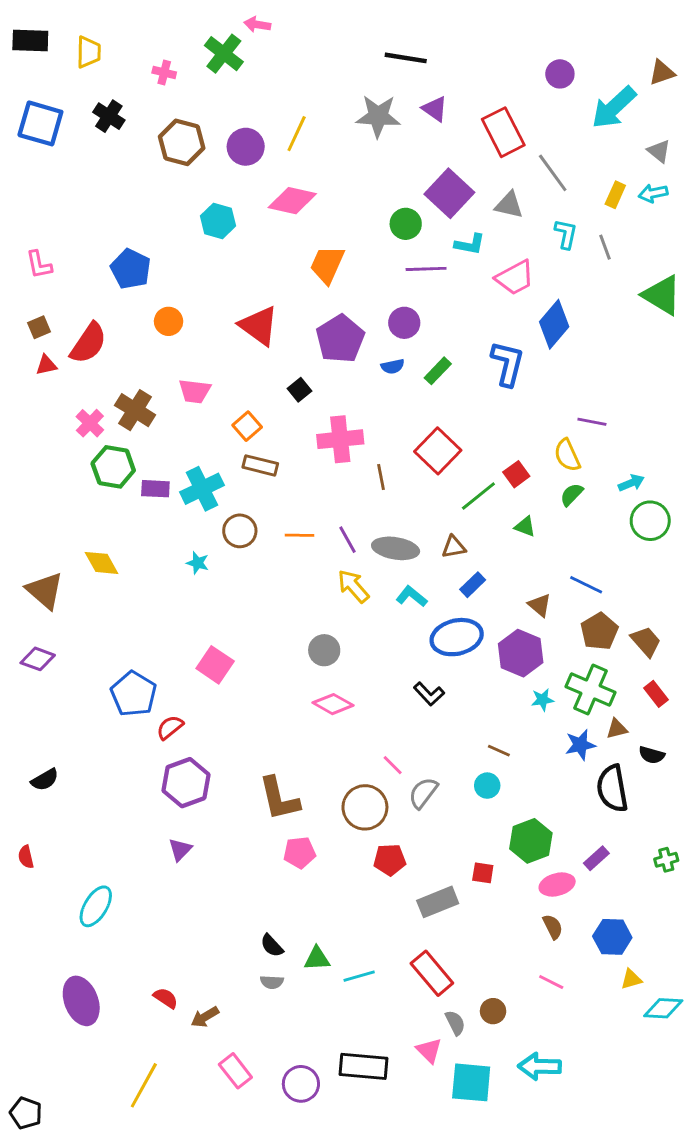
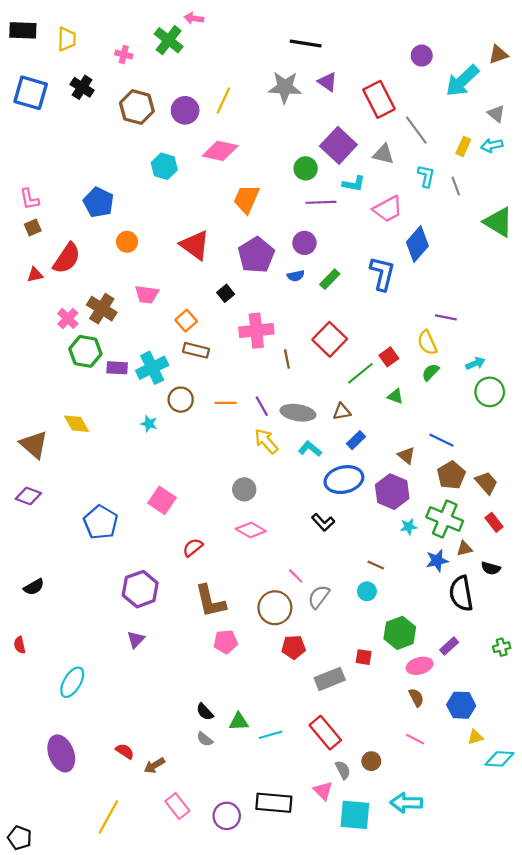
brown square: (39, 327) -> (33, 228), moved
red semicircle: (170, 727) -> (193, 547), moved
gray semicircle: (272, 982) -> (205, 739), turned 35

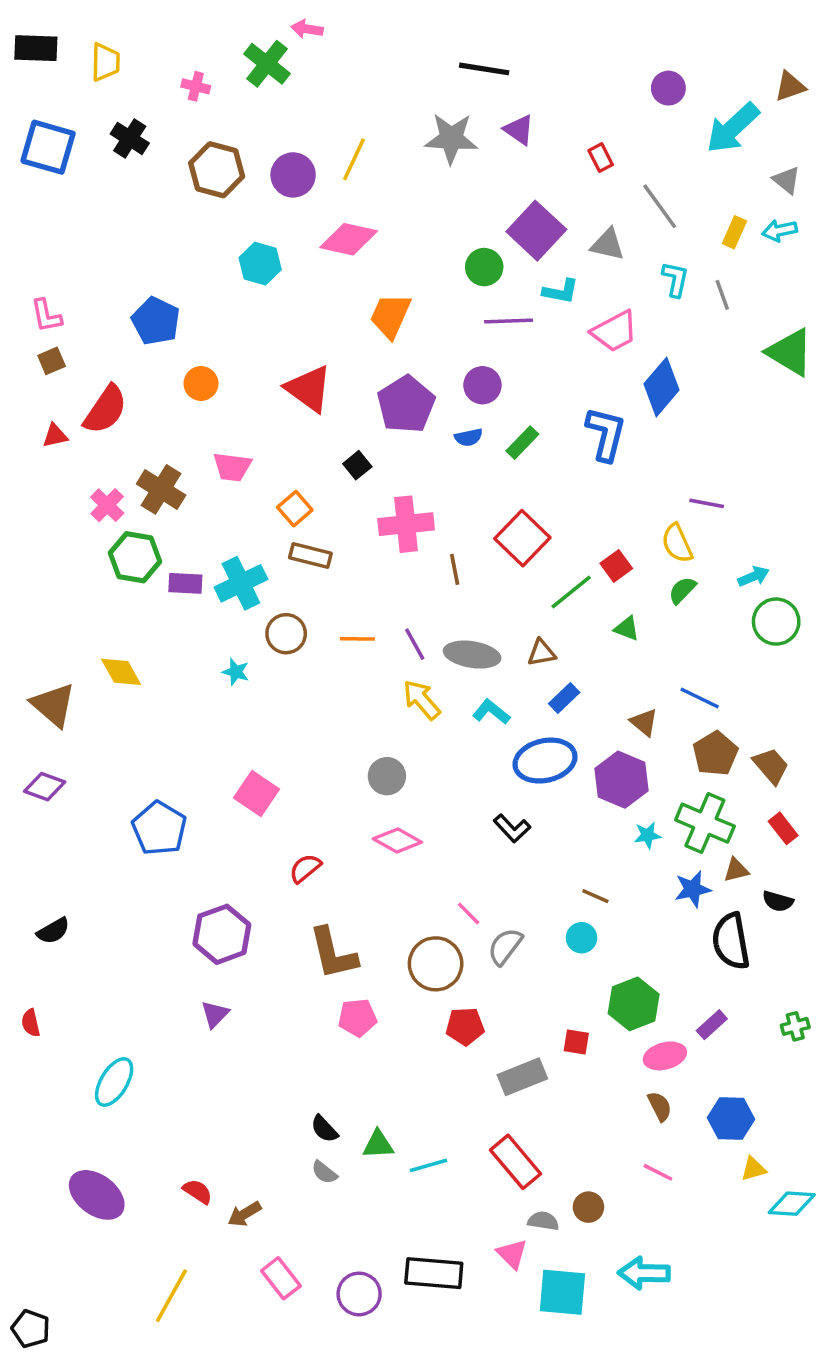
red rectangle: (379, 99) -> (601, 158), size x0.5
purple ellipse: (61, 753) -> (97, 1195), turned -32
gray semicircle: (343, 770) -> (543, 1221), turned -54

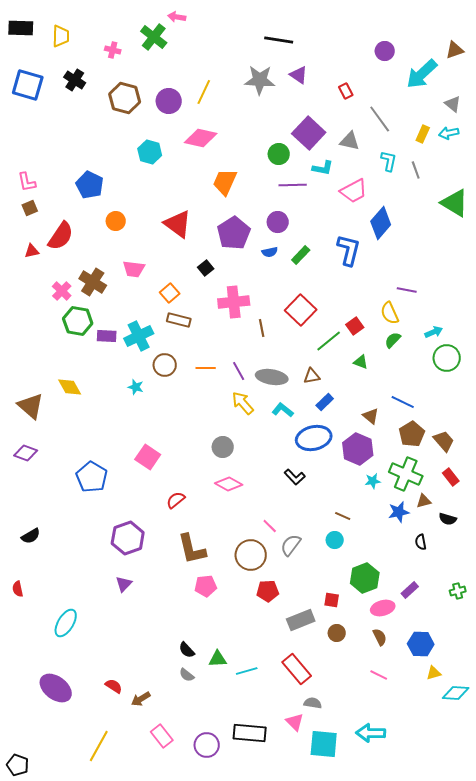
black semicircle: (731, 941) -> (421, 542), size x0.5
brown circle: (588, 1207) -> (337, 633), moved

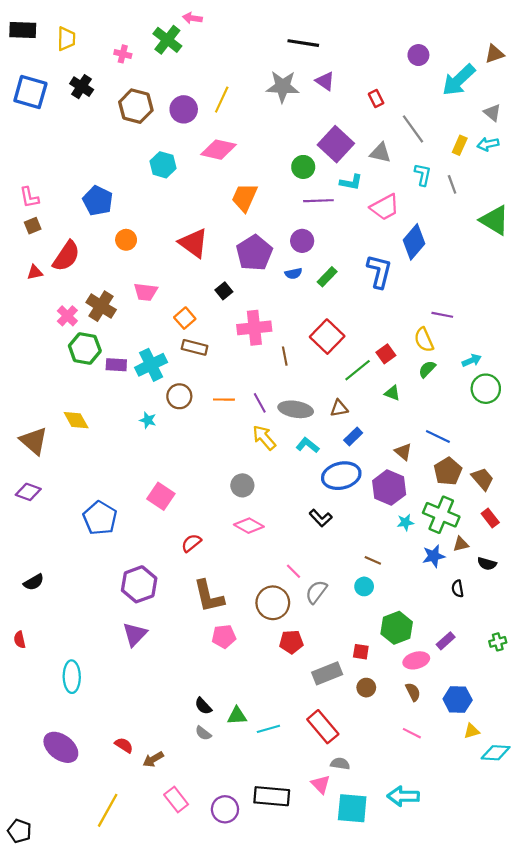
purple triangle: (124, 584) -> (135, 634), size x1.4
cyan ellipse: (66, 623) -> (72, 677), turned -32

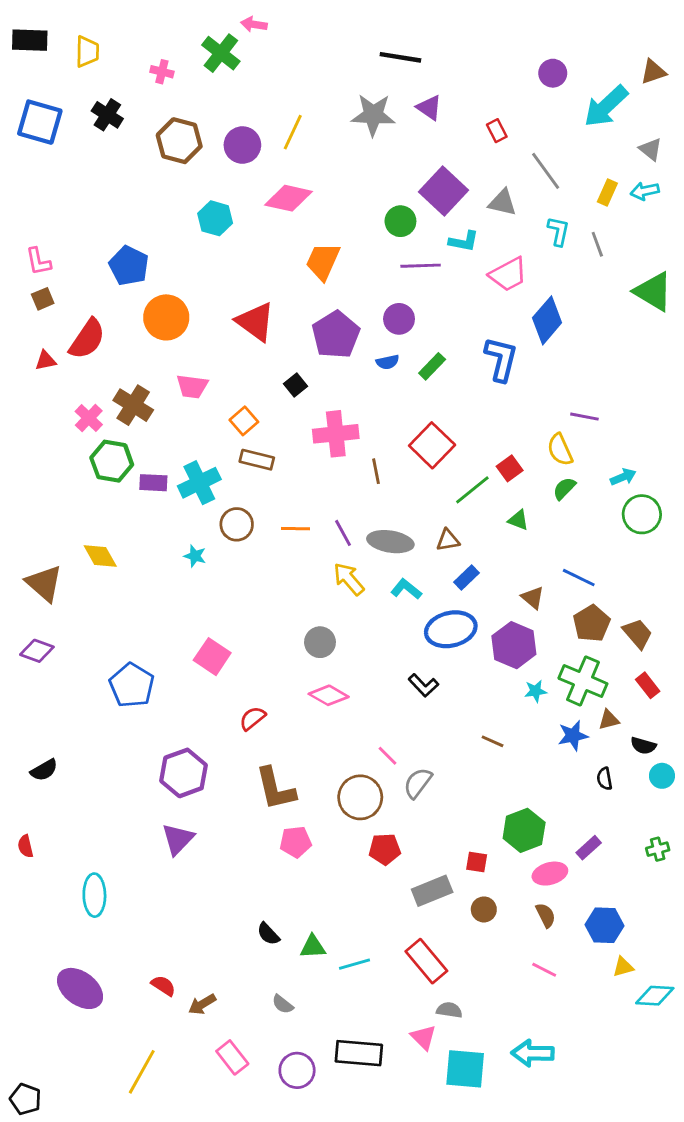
orange circle: (126, 240) -> (166, 317), size x1.6
cyan circle: (364, 586) -> (662, 776), moved
gray semicircle: (203, 733) -> (283, 1004), moved

